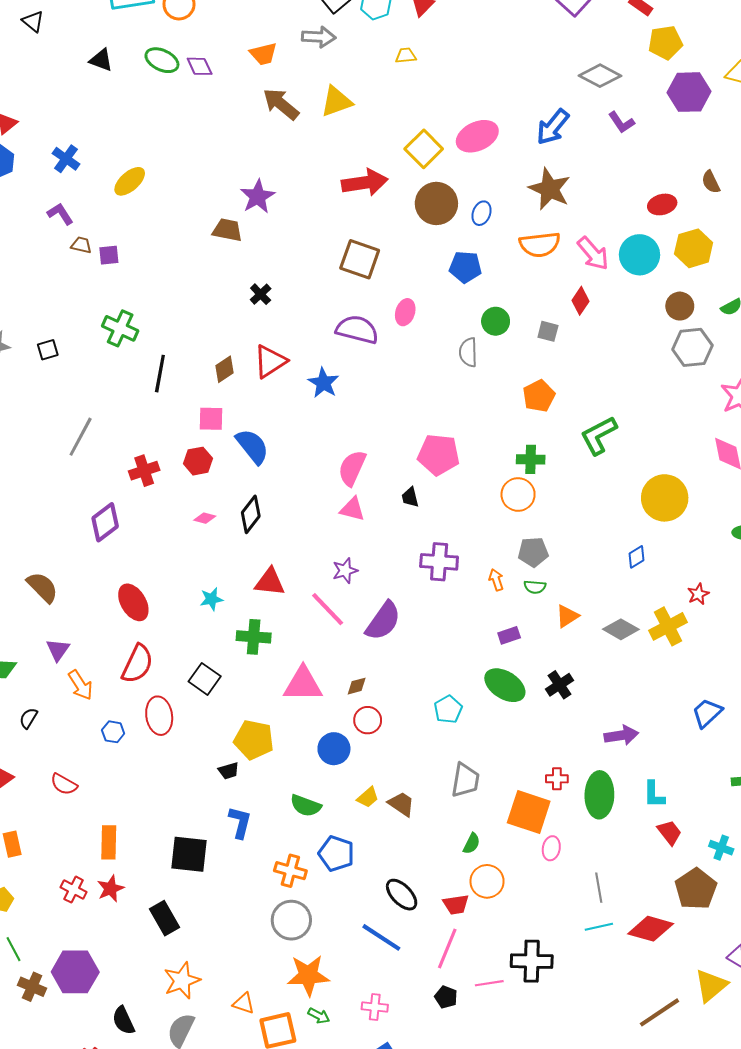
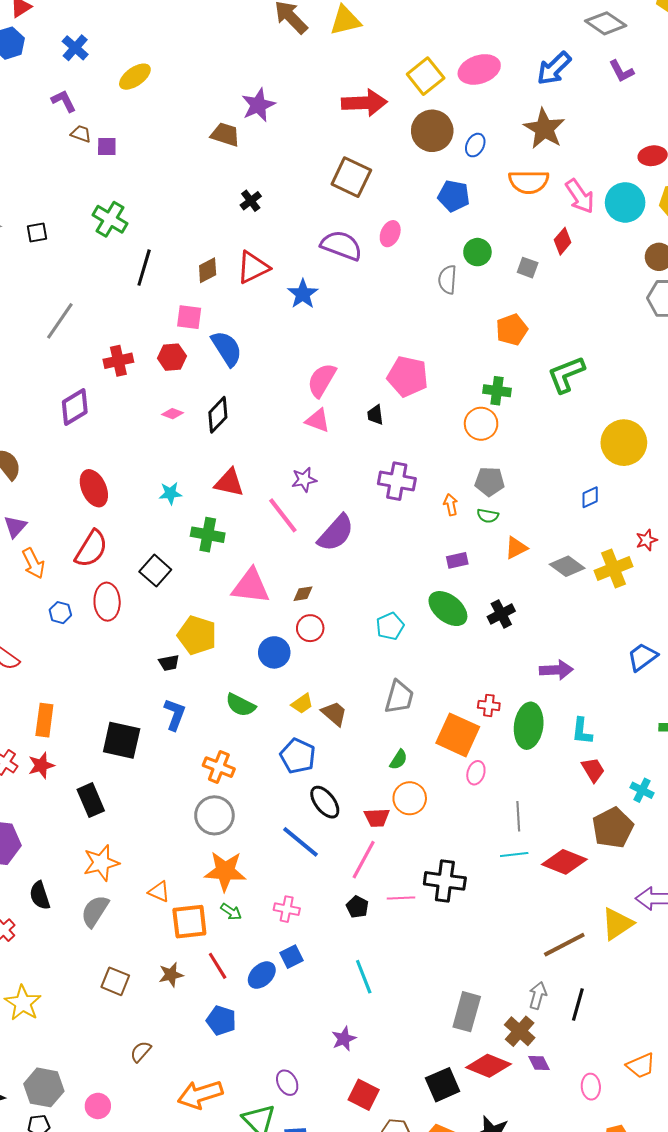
blue pentagon: (336, 854) -> (298, 756), moved

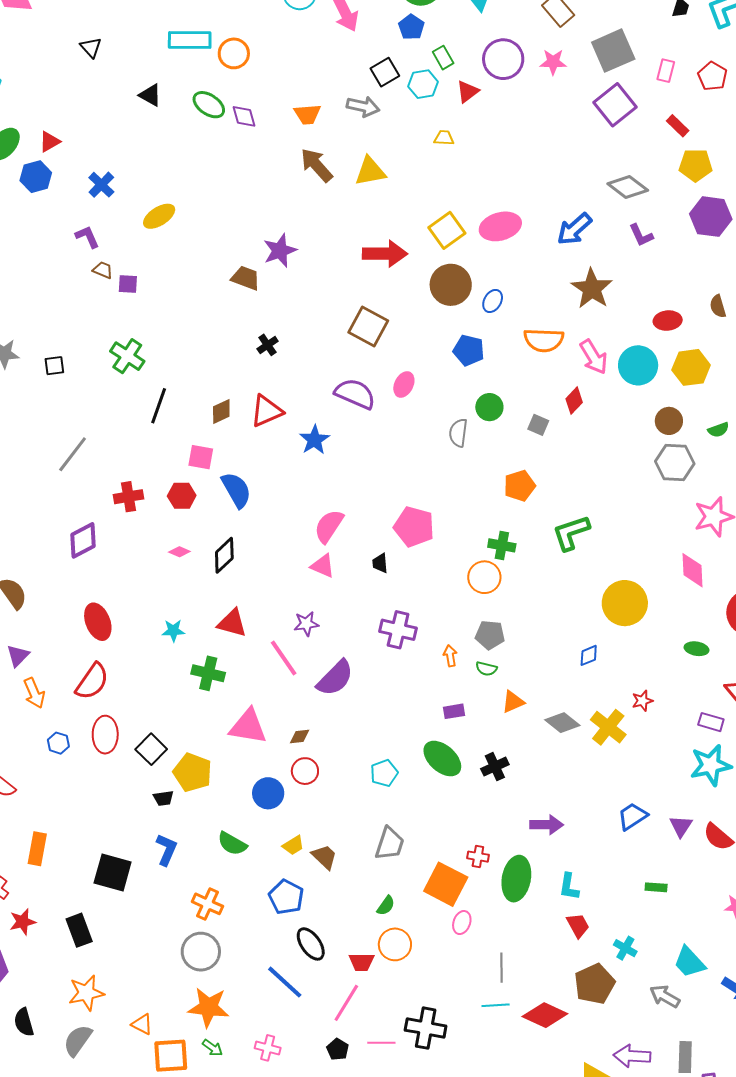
brown star: (544, 129) -> (592, 289), moved
yellow cross: (613, 568) -> (608, 727), turned -33
black square: (155, 571) -> (151, 749), moved
red star: (41, 765) -> (23, 922), moved

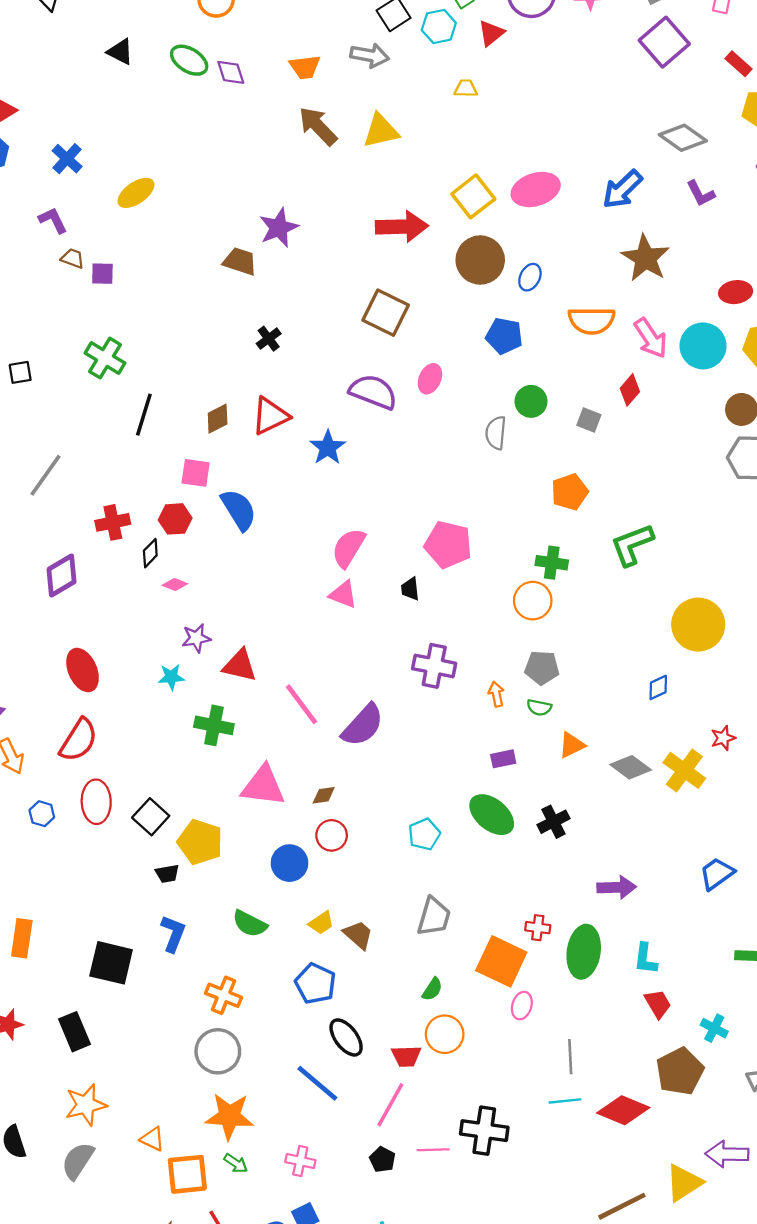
black diamond: (224, 555) -> (150, 553), moved, size x0.7
purple star: (306, 624) -> (196, 638), moved

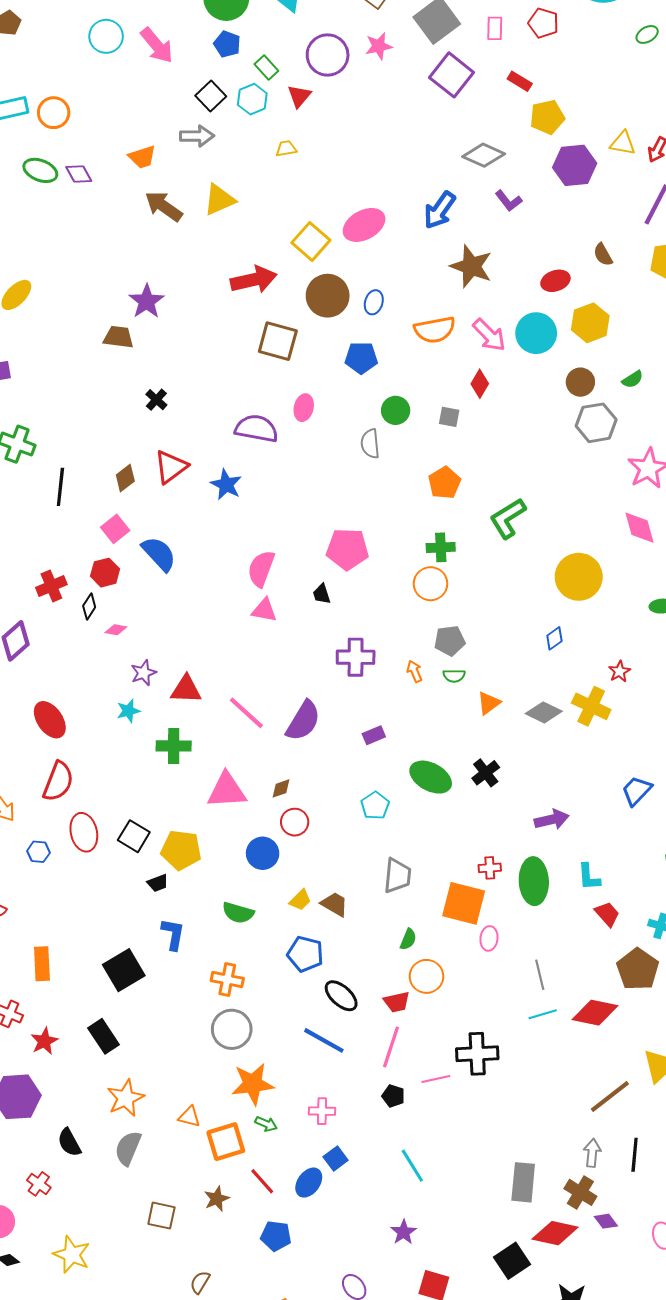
brown square: (386, 313) -> (278, 341), moved
pink square: (196, 473) -> (115, 529), turned -36
purple rectangle: (503, 759) -> (374, 735), moved
black square: (111, 963) -> (124, 970), turned -33

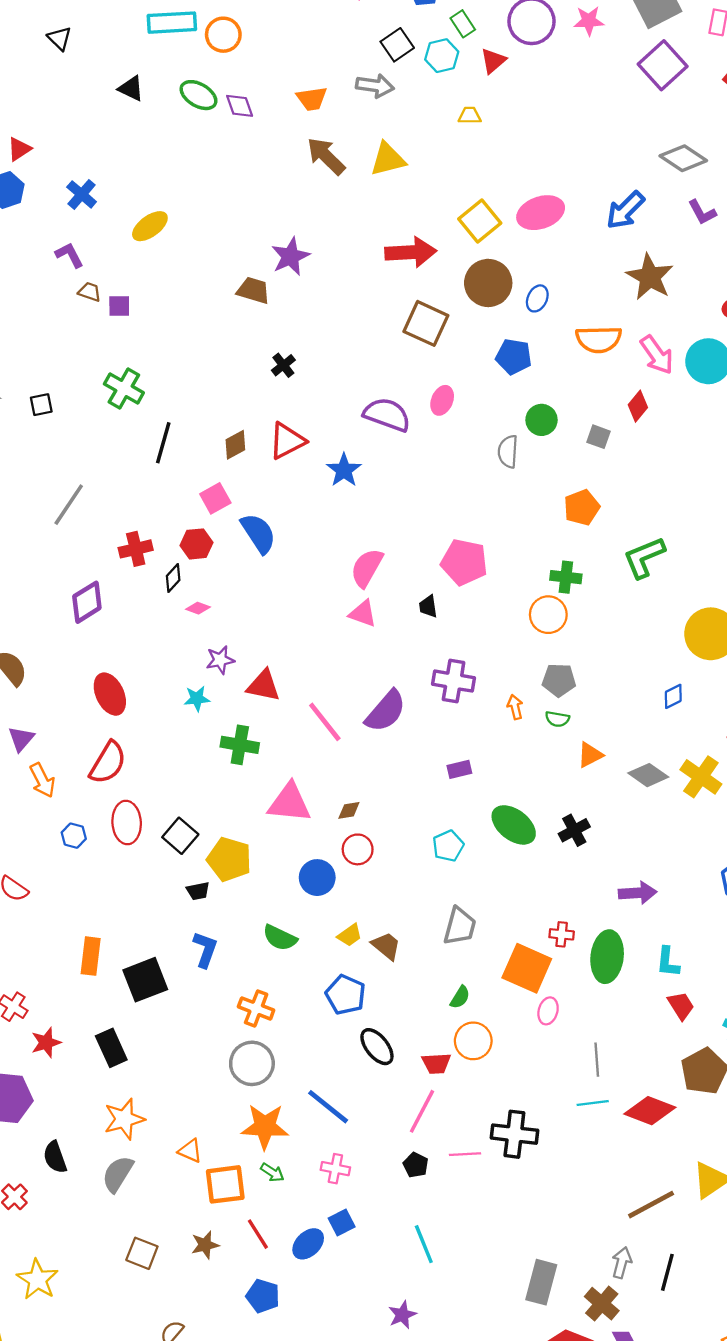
purple semicircle: (303, 721) -> (386, 711), moved
orange rectangle: (42, 964) -> (91, 956), moved
blue line: (324, 1040) -> (328, 1107), moved

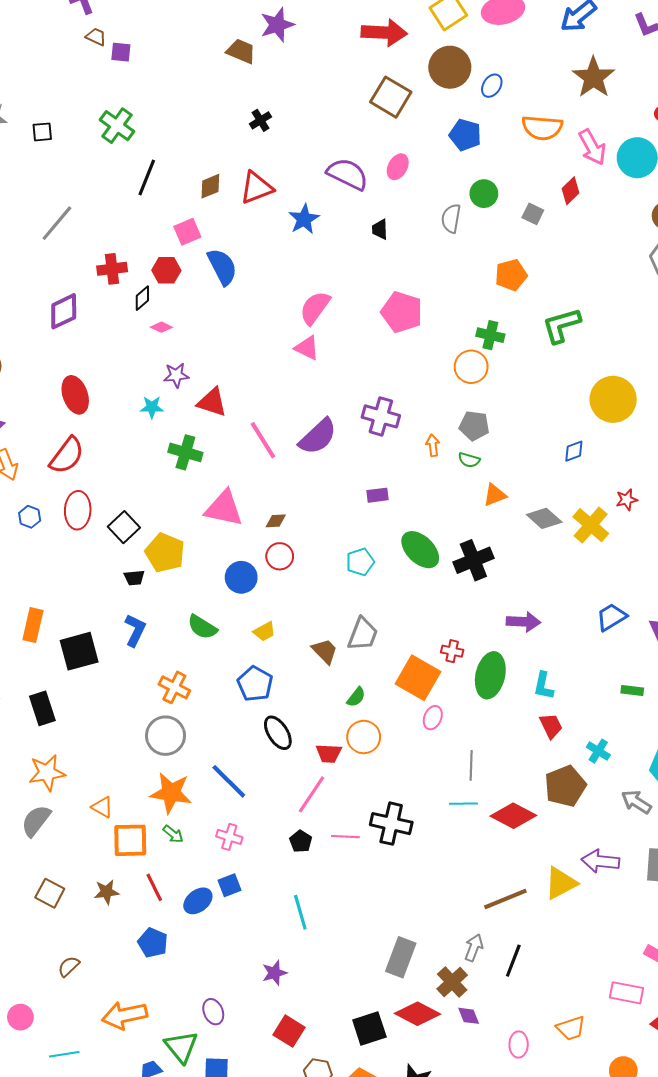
black trapezoid: (428, 606) -> (380, 229), moved
black cross: (574, 830) -> (473, 560), size x1.4
brown trapezoid: (386, 946) -> (325, 651), moved

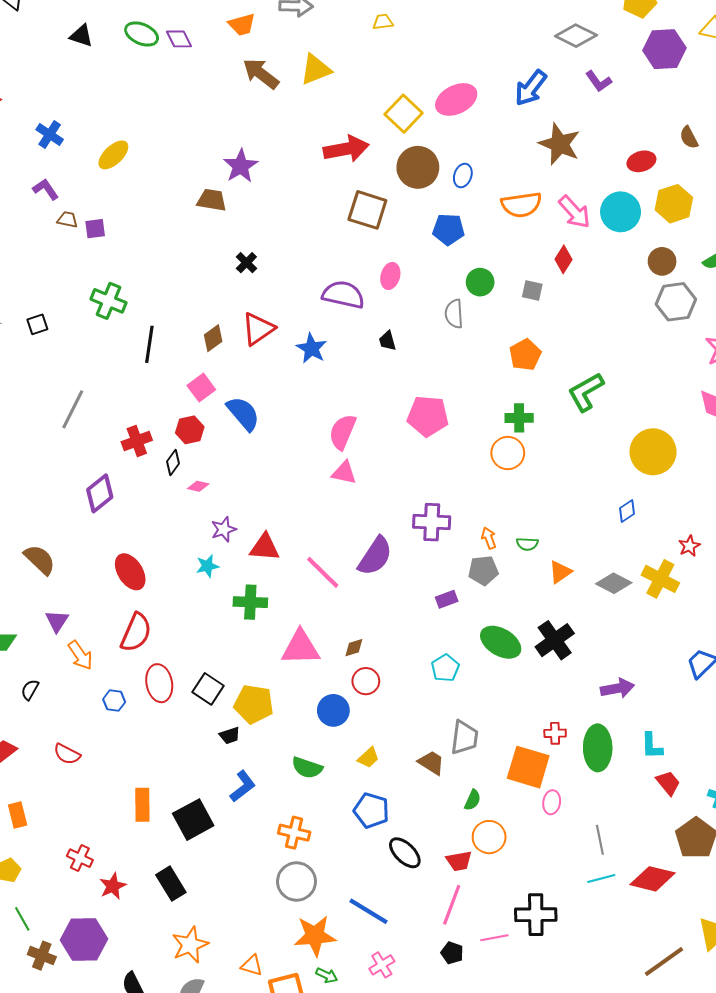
gray pentagon: (474, 426) -> (483, 570), moved
blue L-shape: (135, 630) -> (243, 786), turned 40
pink cross: (229, 837) -> (382, 965), turned -35

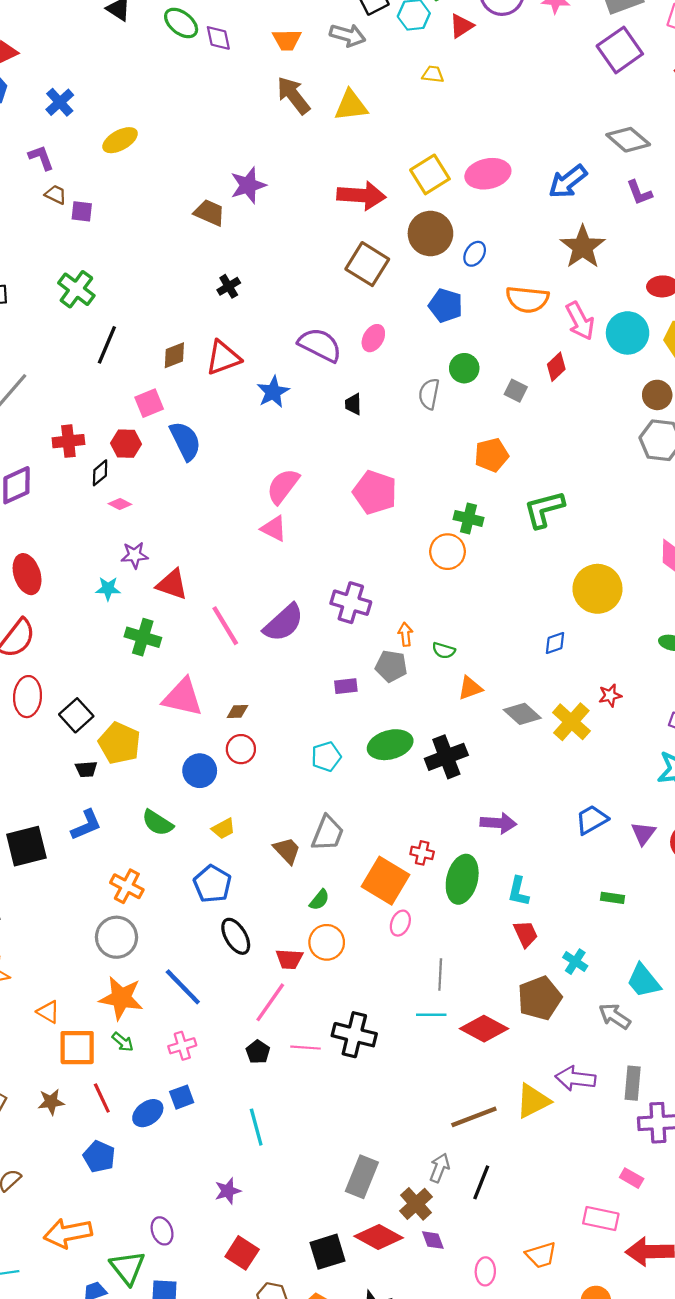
green ellipse: (501, 642) -> (390, 745), turned -60

